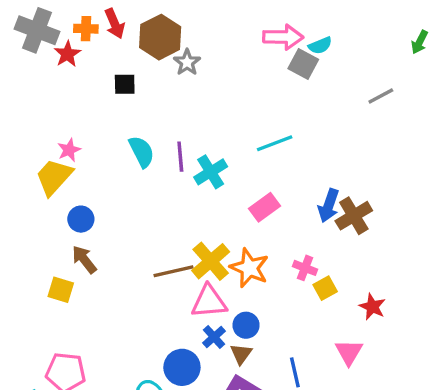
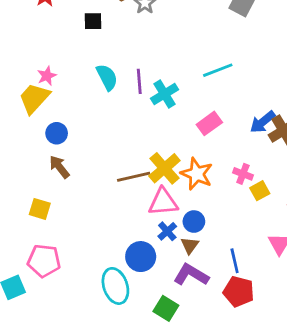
blue arrow: (329, 206) -> (263, 122), turned 32
yellow square: (61, 290) -> (40, 209), moved

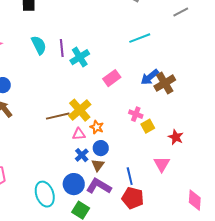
cyan line: (218, 70) -> (140, 38), moved
orange star: (197, 174) -> (97, 127), moved, size x0.6
pink triangle: (163, 202) -> (79, 134), size x0.6
blue circle: (141, 257) -> (74, 184), moved

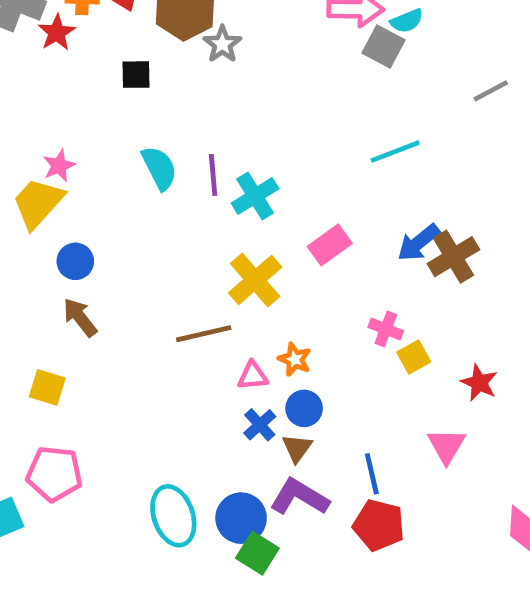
yellow cross: (80, 110) -> (255, 280), moved
blue circle: (74, 184) -> (241, 518), moved

